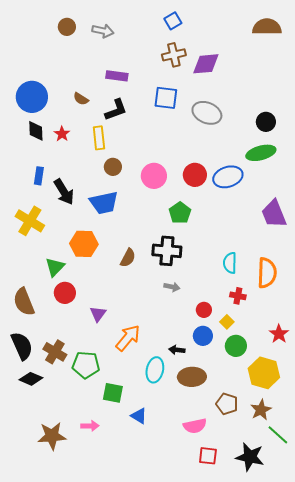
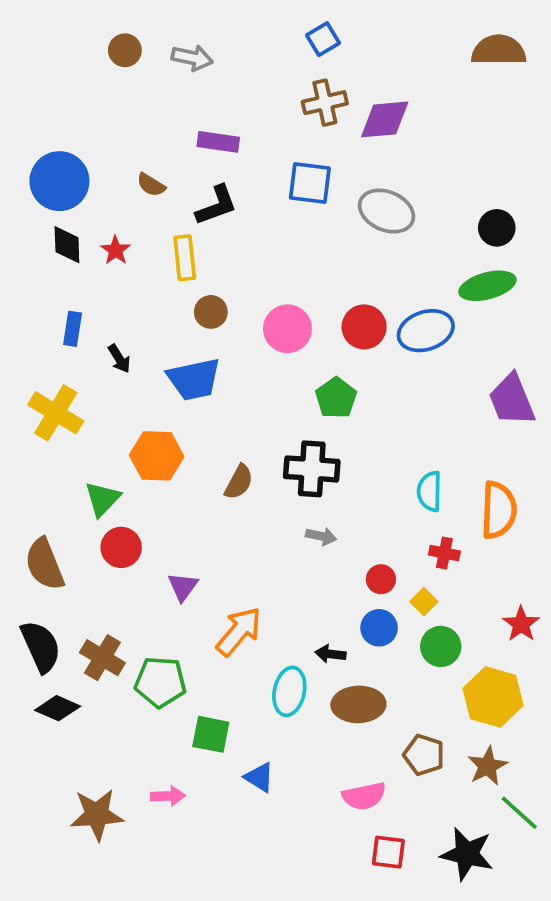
black arrow: (64, 192) -> (119, 359), size x0.6

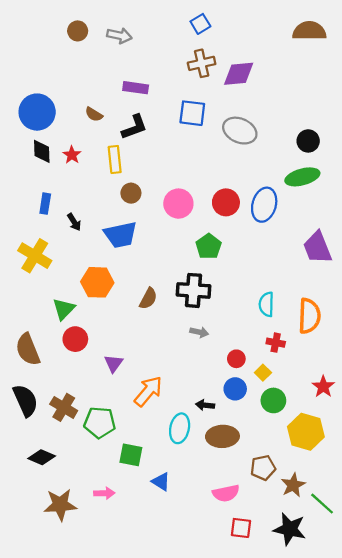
blue ellipse: (426, 331) -> (264, 205), turned -56
black diamond: (58, 708) -> (42, 457), moved
brown pentagon: (424, 755) -> (263, 468), turned -30
brown star: (487, 766) -> (293, 485), moved

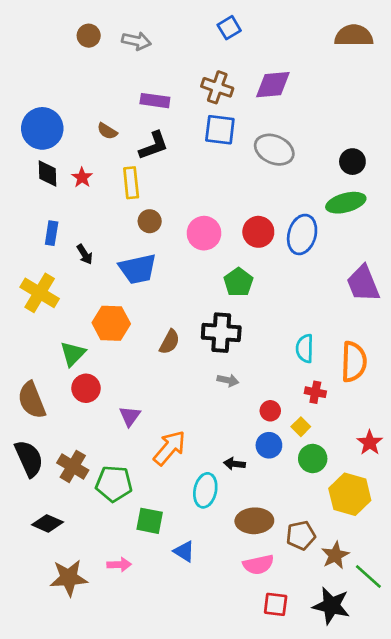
brown cross: (202, 63) -> (217, 87), moved, turned 32
brown ellipse: (222, 436) -> (254, 521), moved

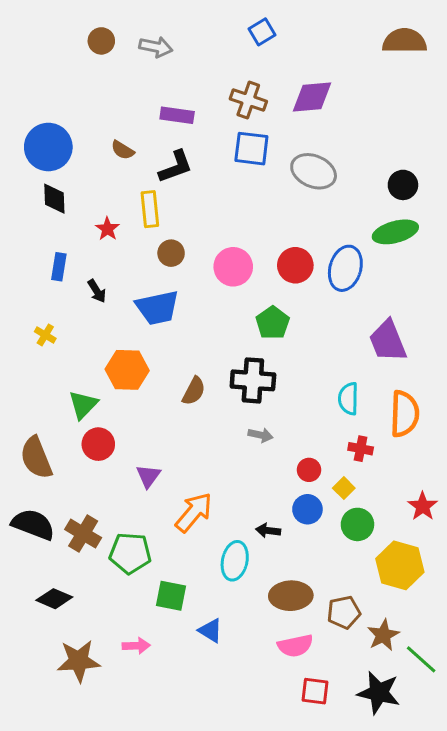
red star: (82, 177) -> (107, 229), moved
purple trapezoid: (363, 284) -> (388, 341), moved
yellow cross: (40, 293) -> (45, 335), size x0.5
black semicircle: (29, 459) -> (33, 524), turned -45

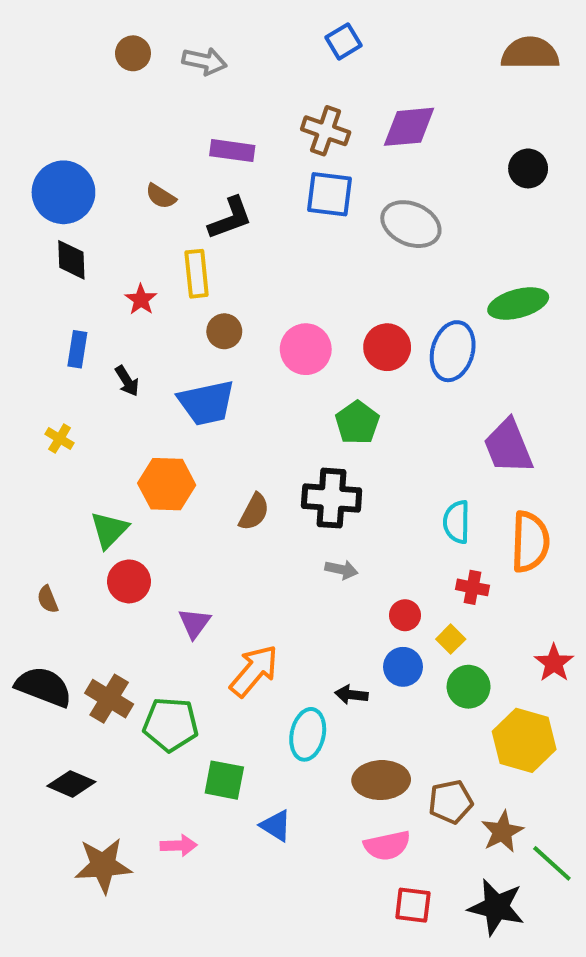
black circle: (403, 185) -> (528, 168), moved
brown semicircle: (36, 458) -> (48, 599), size x0.5

